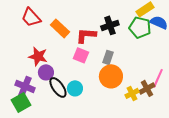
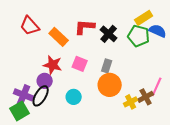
black cross: (110, 25) -> (109, 34), turned -30
red L-shape: (86, 35) -> (85, 27), moved
red star: (38, 56) -> (53, 65), moved
black ellipse: (58, 87) -> (41, 96), moved, turned 65

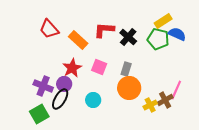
red star: (53, 65) -> (72, 68), turned 30
purple cross: (24, 95) -> (43, 86), moved

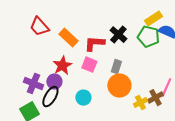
red L-shape: (104, 30) -> (94, 44), moved

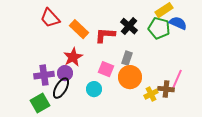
pink square: (89, 65) -> (106, 69), moved
purple cross: (33, 84) -> (44, 75), turned -30
brown cross: (155, 98) -> (166, 89), turned 35

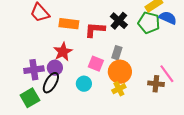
orange rectangle: (79, 29) -> (69, 24), turned -36
pink line: (177, 79) -> (167, 74), turned -60
yellow cross: (151, 94) -> (119, 89), moved

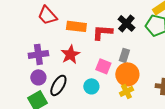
purple circle: (55, 68) -> (38, 77), moved
purple cross: (34, 70) -> (38, 54), moved

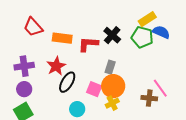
pink square: (103, 66) -> (94, 89), moved
black ellipse: (58, 85) -> (67, 82), moved
cyan circle: (91, 86) -> (77, 109), moved

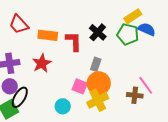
red L-shape: (88, 44) -> (74, 41), turned 85
black ellipse: (67, 82) -> (20, 97), moved
yellow cross: (112, 103) -> (98, 100), size x1.5

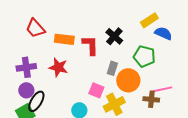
green pentagon: (128, 34) -> (144, 56), moved
red star: (42, 63) -> (58, 67), turned -30
orange circle: (99, 83) -> (128, 80), moved
pink line: (146, 85) -> (162, 89), turned -66

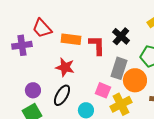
purple cross: (26, 67) -> (22, 45), moved
gray rectangle: (112, 68) -> (119, 68), size x1.5
black ellipse: (36, 101) -> (62, 95), moved

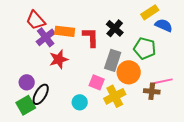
purple cross: (22, 45) -> (46, 37), moved, turned -30
red star: (65, 67) -> (59, 59), turned -30
black ellipse: (62, 95) -> (41, 94), moved

